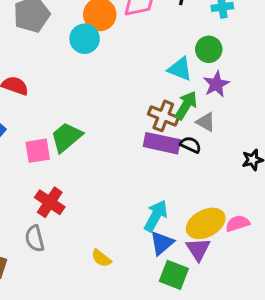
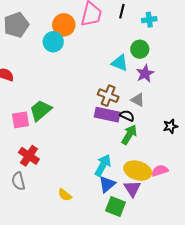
green arrow: (186, 105) -> (129, 135), moved
yellow ellipse: (206, 223) -> (138, 171), turned 45

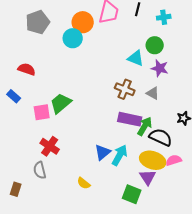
purple star: (145, 73) -> (160, 68), turned -30
purple rectangle: (107, 115) -> (130, 119), moved
black semicircle: (127, 116) -> (161, 137), moved, size x1.6
blue triangle: (107, 184) -> (103, 152), moved

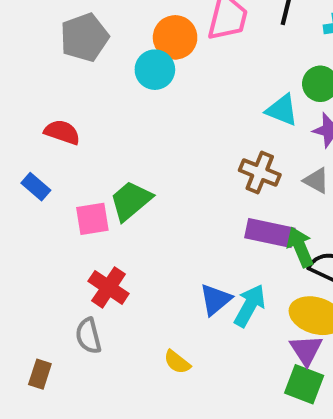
green arrow: (145, 126) -> (300, 247), turned -54
green square: (132, 194) -> (304, 384), moved

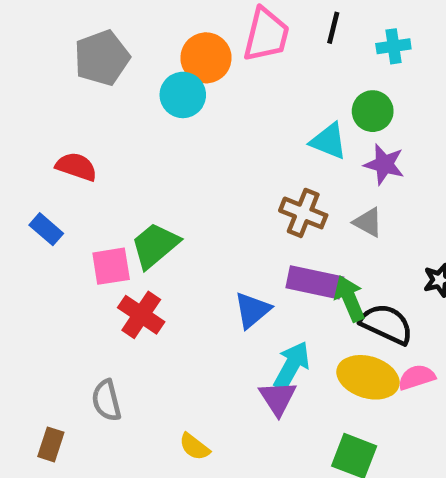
red cross: (109, 287) -> (141, 315), moved
blue triangle: (215, 300) -> (252, 310), moved
purple triangle: (306, 350) -> (278, 398), moved
yellow semicircle: (177, 362) -> (194, 447), moved

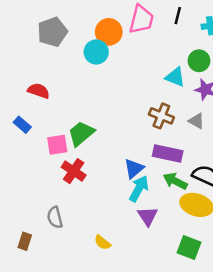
green arrow: (349, 299) -> (175, 181), moved, turned -40
cyan arrow: (292, 366) -> (139, 189), moved

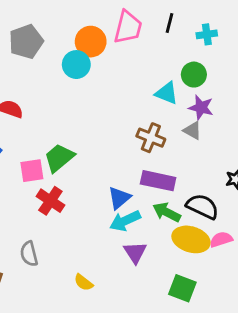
gray triangle: (196, 121) -> (192, 130), moved
cyan arrow: (139, 189) -> (125, 221), turned -144

